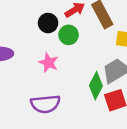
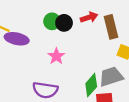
green circle: (69, 35) -> (52, 21), moved

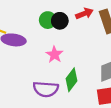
green diamond: (91, 85) -> (72, 80), moved

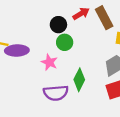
green circle: (48, 20) -> (65, 42), moved
pink star: (54, 54) -> (49, 62), moved

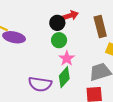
red arrow: (81, 14) -> (70, 16), moved
pink star: (49, 62) -> (67, 58), moved

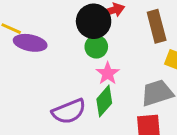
black circle: (57, 23) -> (94, 21), size x1.5
purple semicircle: (40, 84) -> (69, 111), turned -30

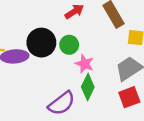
black circle: (94, 21) -> (41, 43), moved

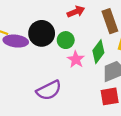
green diamond: (88, 87) -> (98, 52), moved

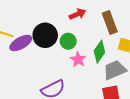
purple ellipse: (16, 41) -> (21, 43), turned -35

